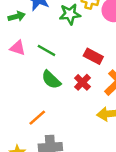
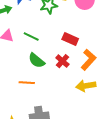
orange line: (37, 118) -> (27, 83), moved, turned 49

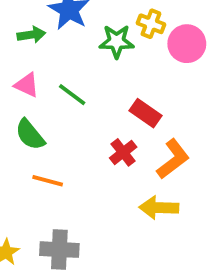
green semicircle: (36, 60) -> (30, 135), moved

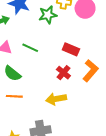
orange line: (48, 181) -> (14, 96), moved
yellow arrow: (159, 208) -> (56, 99), moved

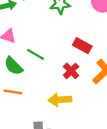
green line: (30, 48) -> (36, 54), moved

